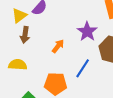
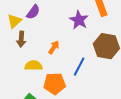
purple star: (87, 32) -> (79, 20), moved
yellow semicircle: (18, 65) -> (33, 66), moved

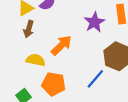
orange arrow: (54, 47) -> (61, 45), size x1.5
blue line: (79, 67) -> (95, 79), moved

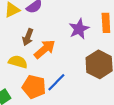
brown arrow: (29, 29) -> (28, 37), moved
blue line: (95, 79) -> (56, 82), moved

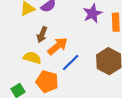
purple star: (79, 29) -> (92, 13), moved
blue line: (56, 82) -> (71, 63), moved

